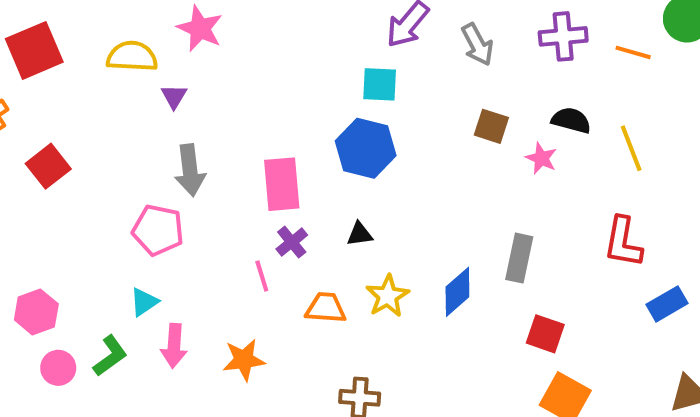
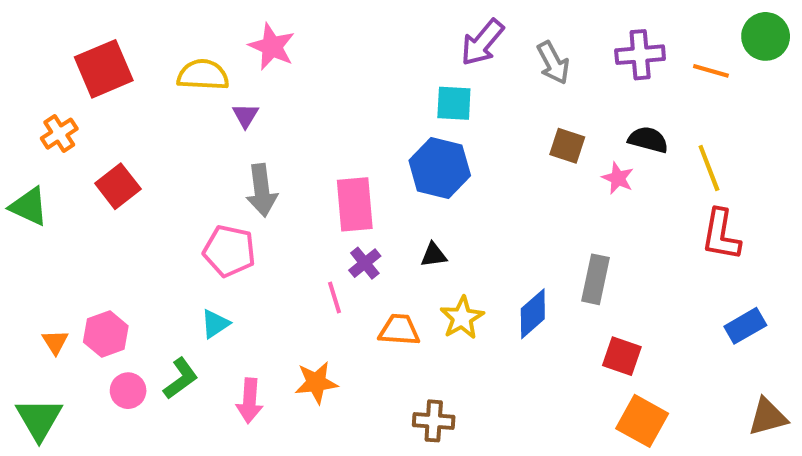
red L-shape: (623, 242) -> (721, 235), moved
pink arrow: (174, 346) -> (249, 401), moved

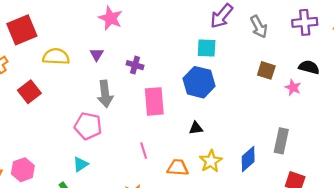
yellow semicircle: (203, 75) -> (56, 57), moved
purple cross: (365, 263) -> (135, 65), moved, turned -35

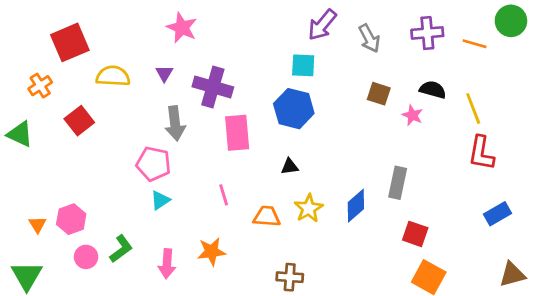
purple cross: (135, 65) -> (213, 87), size x1.8
cyan triangle: (81, 164) -> (160, 200), moved

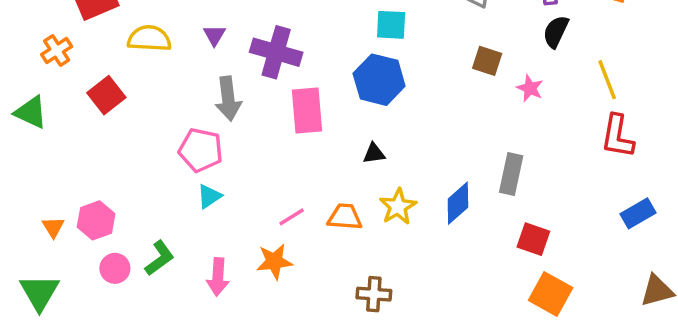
black semicircle: (433, 90) -> (556, 32), moved, turned -80
pink line: (224, 195) -> (292, 217), moved, turned 75

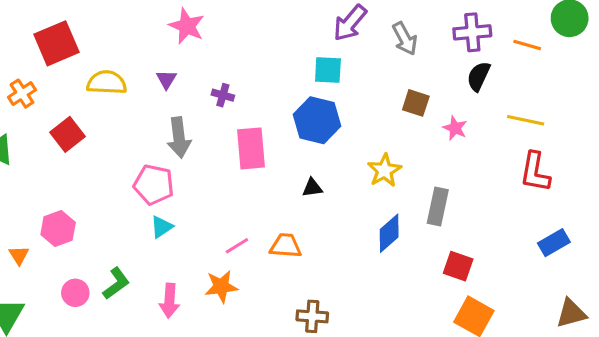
purple cross: (276, 52) -> (223, 95), size x0.5
yellow line: (607, 80) -> (526, 120), turned -57
yellow star: (398, 207) -> (384, 170), moved
pink hexagon: (96, 220) -> (58, 228), moved

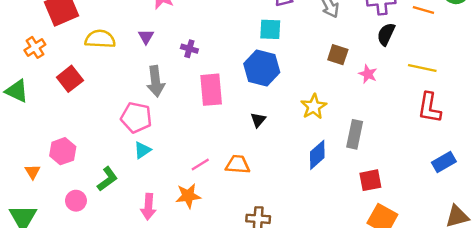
black triangle: (312, 188) -> (258, 120), turned -42
red square: (458, 266) -> (370, 180), turned -30
green L-shape: (116, 283) -> (107, 179), moved

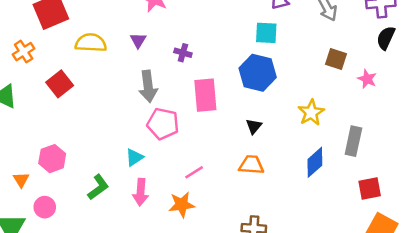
pink pentagon: (136, 117) -> (163, 124), moved
orange trapezoid: (238, 164) -> (251, 165), moved
pink circle: (76, 201) -> (45, 207), moved
pink arrow: (148, 207) -> (141, 192), moved

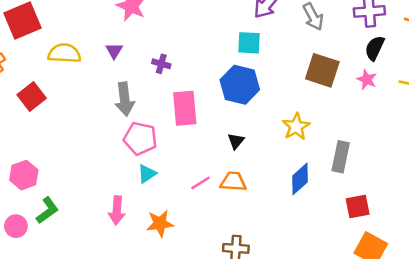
brown square: (336, 59) -> (322, 70), size x1.5
pink star: (367, 79) -> (367, 79), moved
cyan triangle: (134, 157) -> (147, 174), moved
pink line: (194, 172) -> (201, 183), moved
green L-shape: (98, 187) -> (47, 210), moved

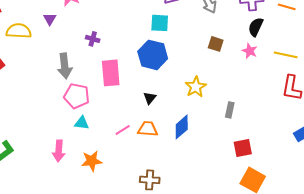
purple triangle: (114, 51) -> (50, 19), moved
brown square: (322, 70) -> (216, 44), size x0.6
gray rectangle: (341, 157) -> (230, 110), size x0.7
cyan triangle: (147, 174) -> (82, 123), turned 42
blue diamond: (300, 179) -> (182, 127), moved

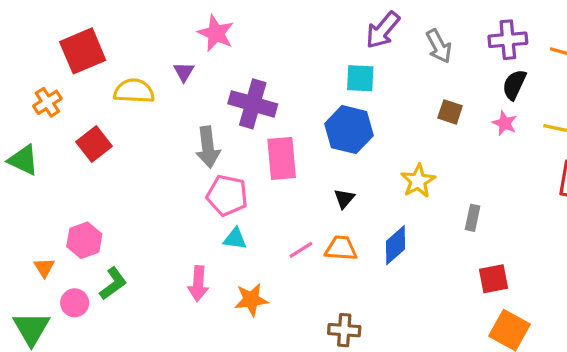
purple cross: (93, 39) -> (253, 104), size x2.0

